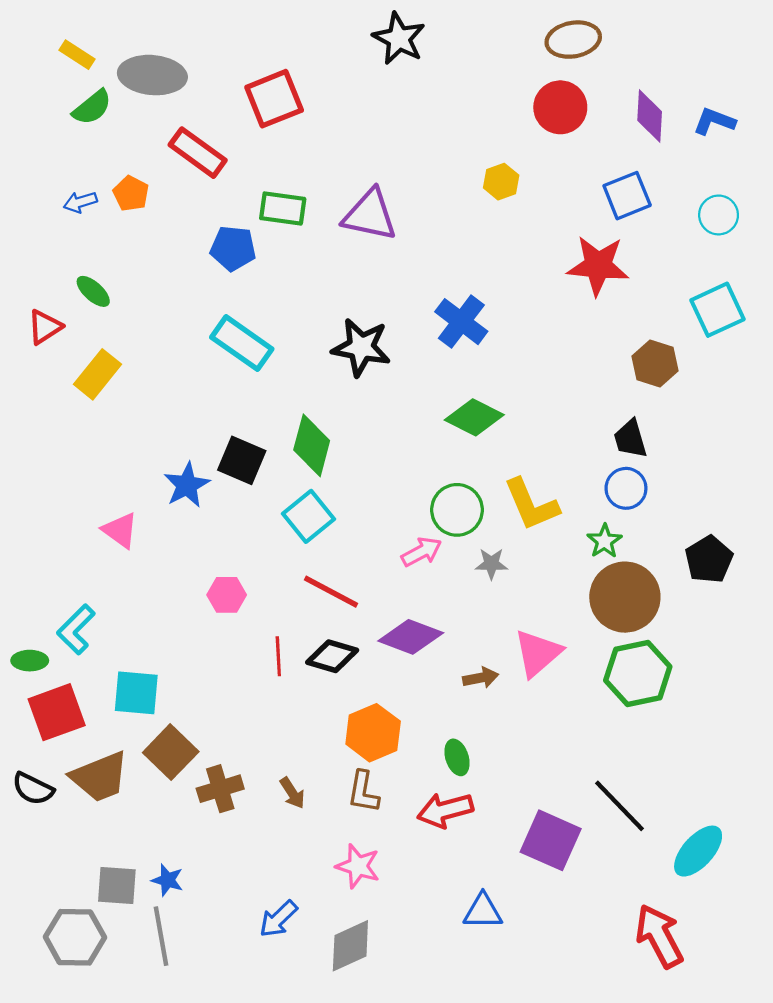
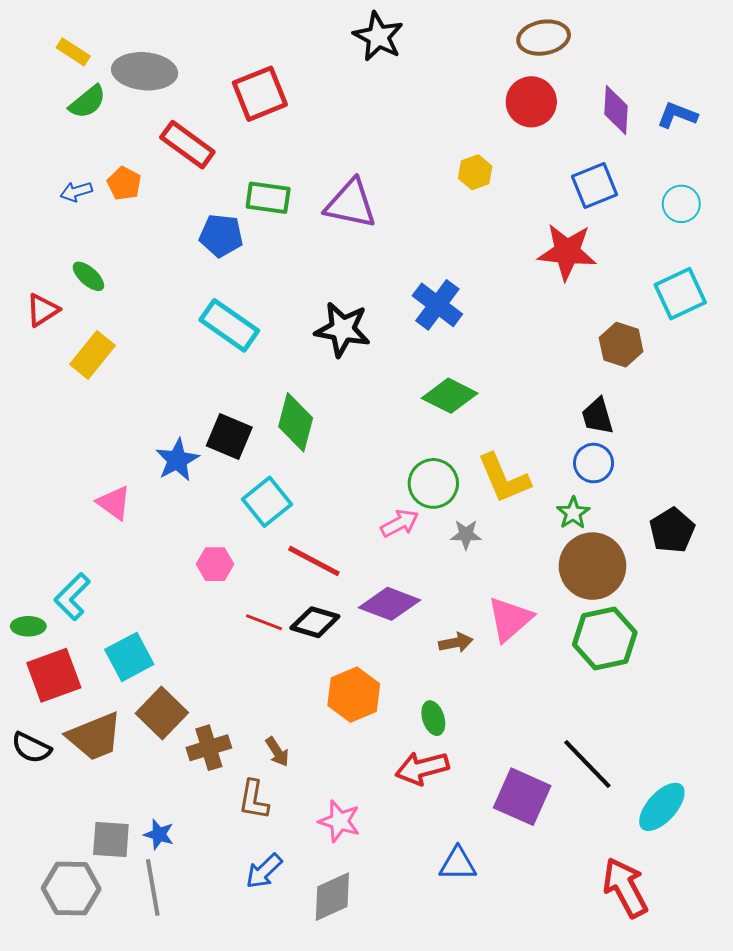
cyan square: (308, 516) -> (267, 502), moved
red line: (278, 656) -> (264, 622), turned -66
cyan square: (136, 693) -> (129, 657), turned -33
brown L-shape: (363, 792) -> (254, 800), moved

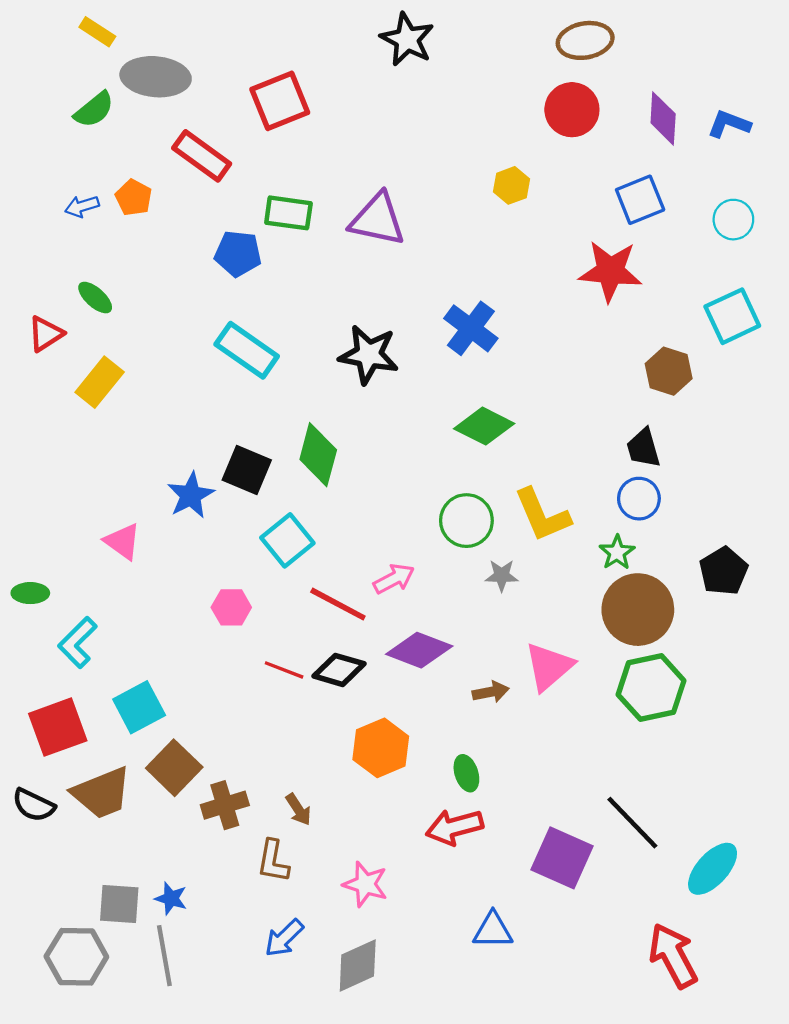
yellow rectangle: (73, 52) -> (97, 32), moved
pink arrow: (400, 523) -> (394, 579), moved
green ellipse: (28, 626) -> (30, 593), moved

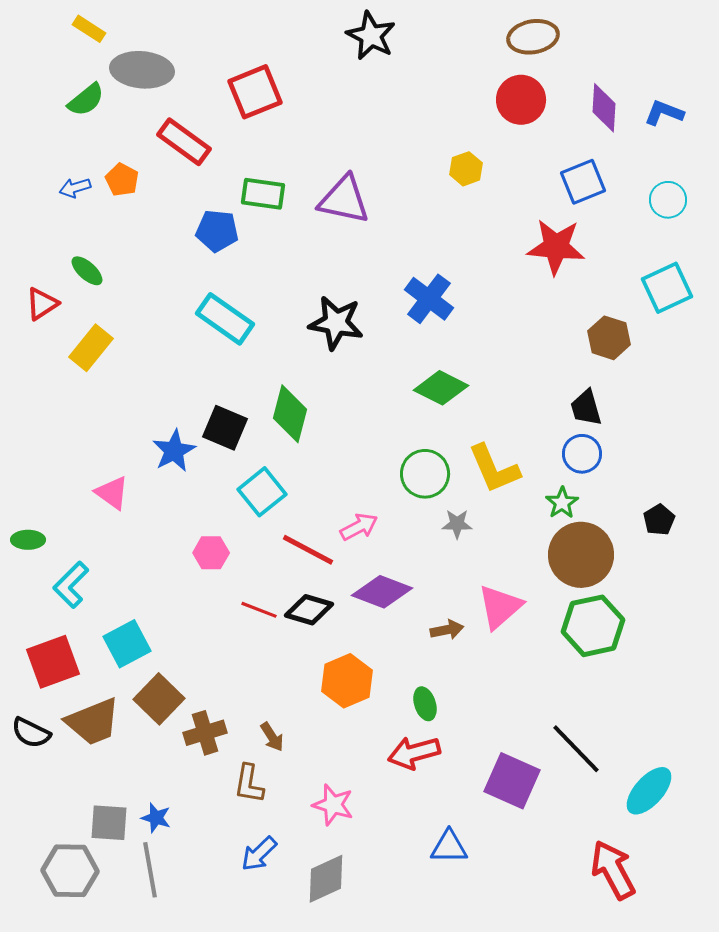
black pentagon: (724, 571) -> (659, 520), size x0.7

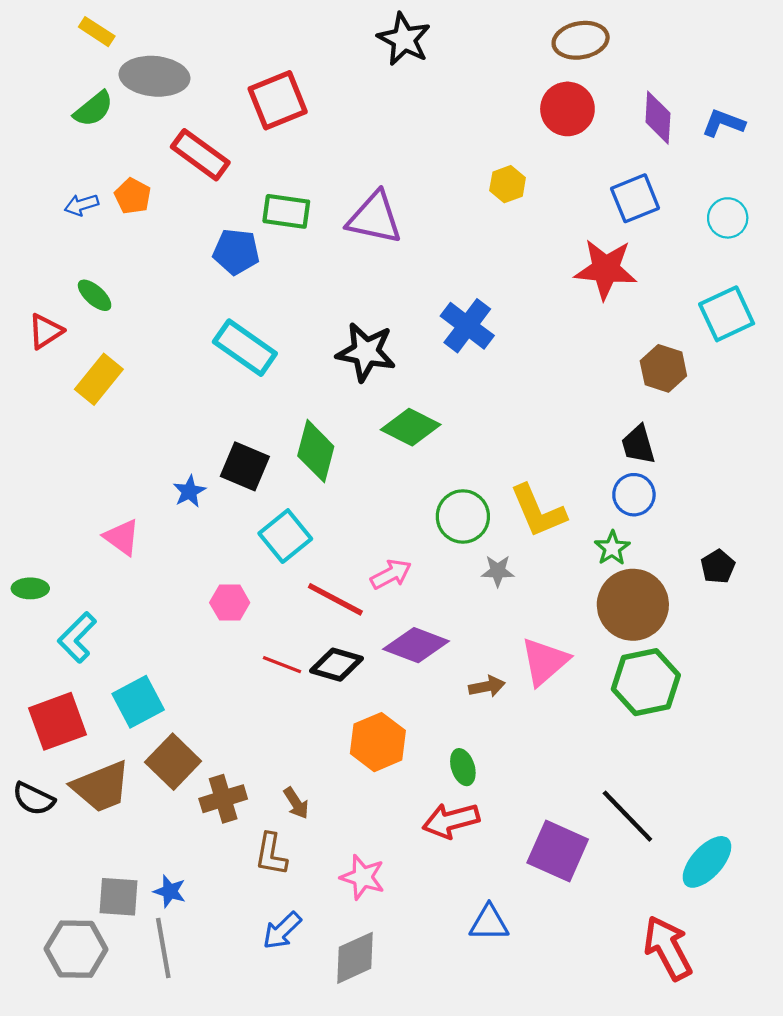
green diamond: (441, 388) -> (411, 427), moved
blue star: (174, 451) -> (189, 491), size x0.7

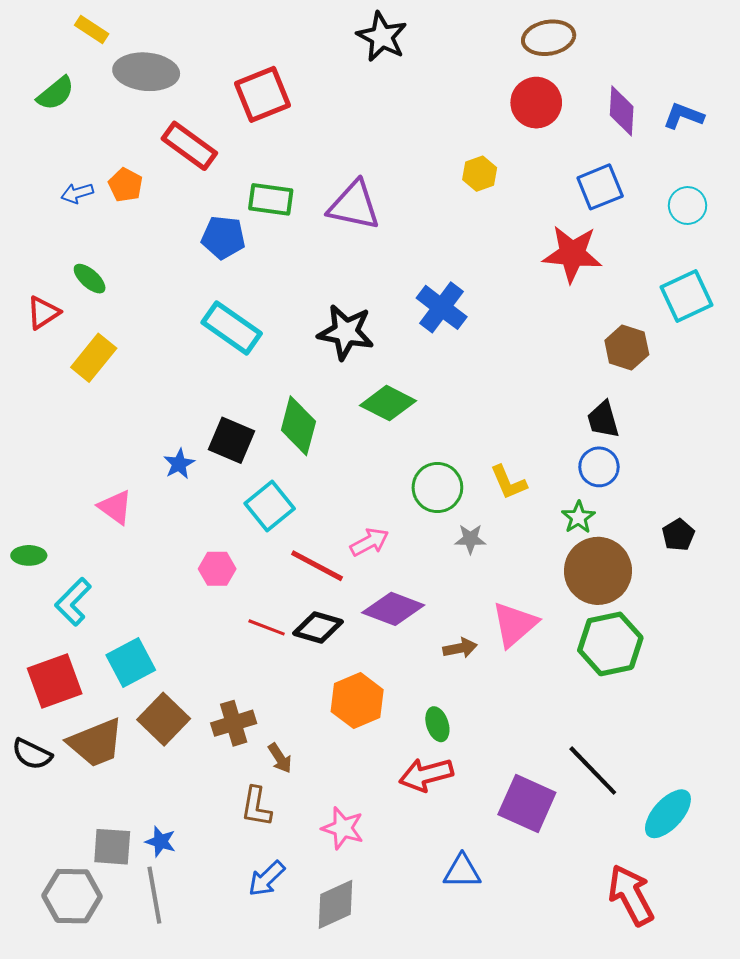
green semicircle: (93, 109) -> (56, 93), moved
yellow L-shape: (538, 511) -> (508, 482), size x0.7
brown cross: (223, 799) -> (234, 723), moved

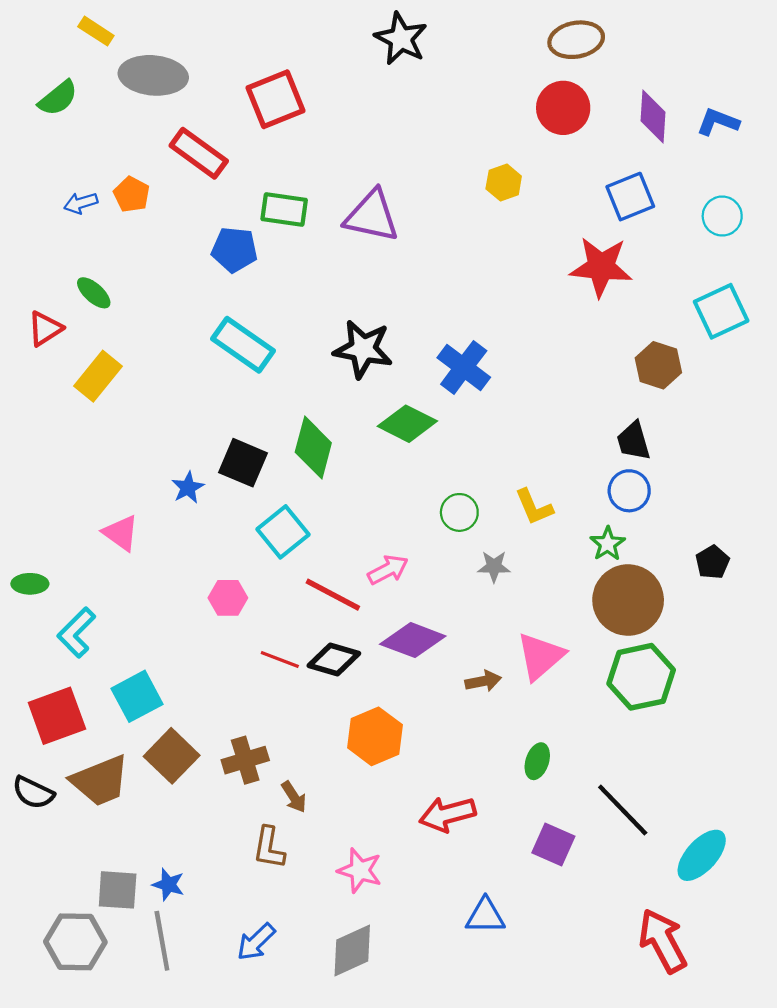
blue cross: (442, 307) -> (464, 367), moved
green circle: (437, 488) -> (459, 512), size x0.7
green ellipse: (437, 724) -> (537, 761), moved, turned 36
purple square: (527, 803) -> (553, 844), size x0.7
blue arrow: (267, 879) -> (256, 942), moved

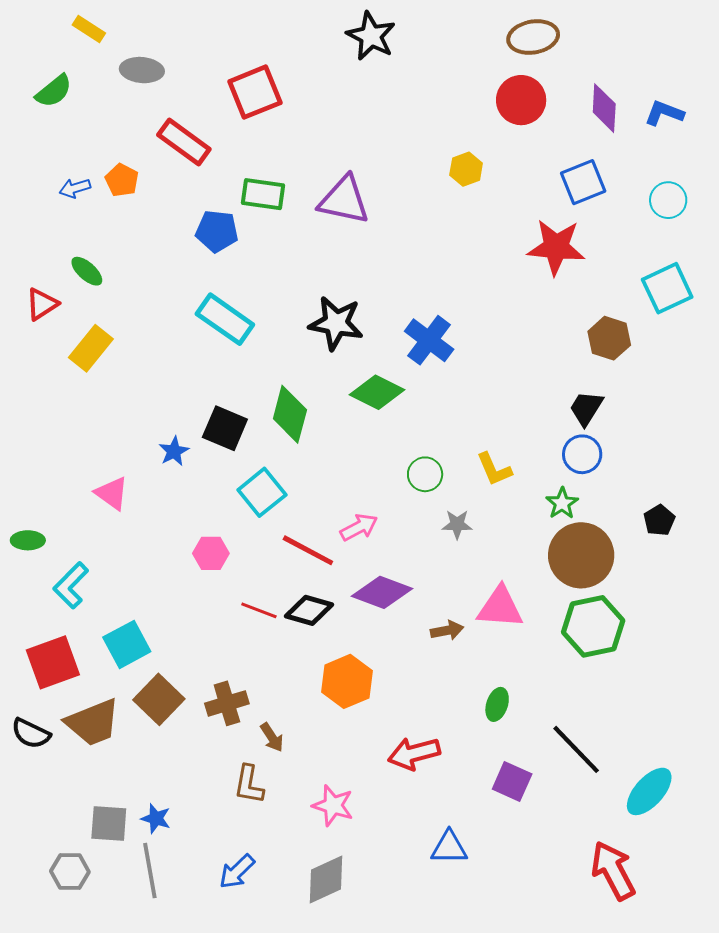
gray ellipse: (153, 75) -> (142, 70), size x0.7
black trapezoid: (634, 441) -> (586, 408), turned 48
pink triangle: (540, 656) -> (500, 607), turned 45
gray hexagon: (75, 942) -> (70, 872), size x0.7

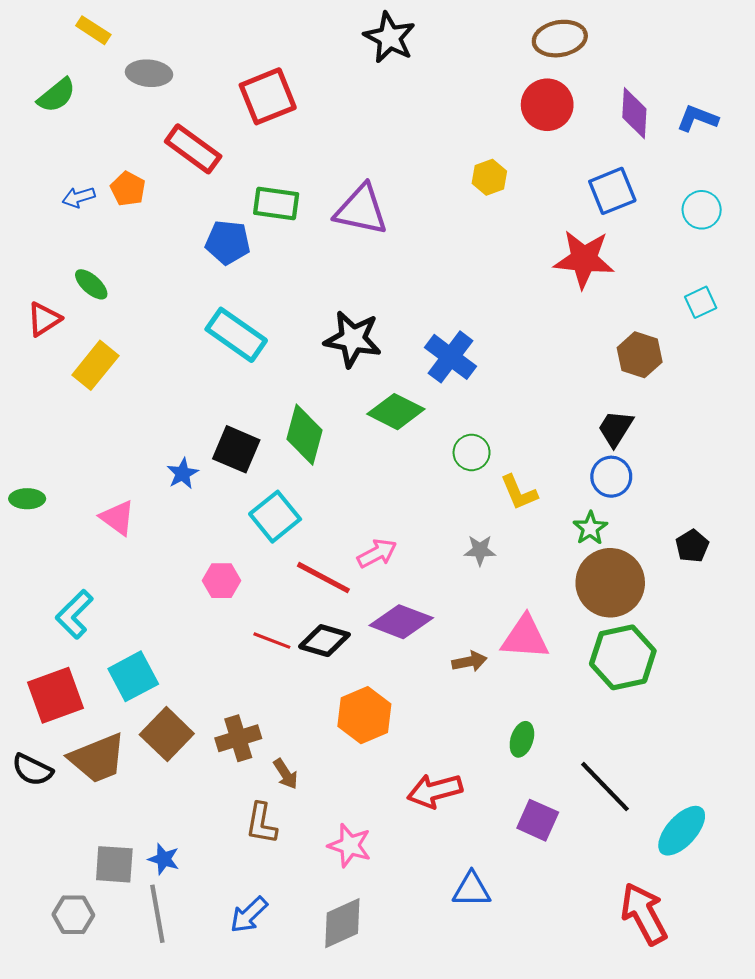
cyan square: (667, 288) -> (701, 302), size x0.6
green circle: (425, 474) -> (472, 452), moved
green ellipse: (28, 540) -> (27, 499), moved

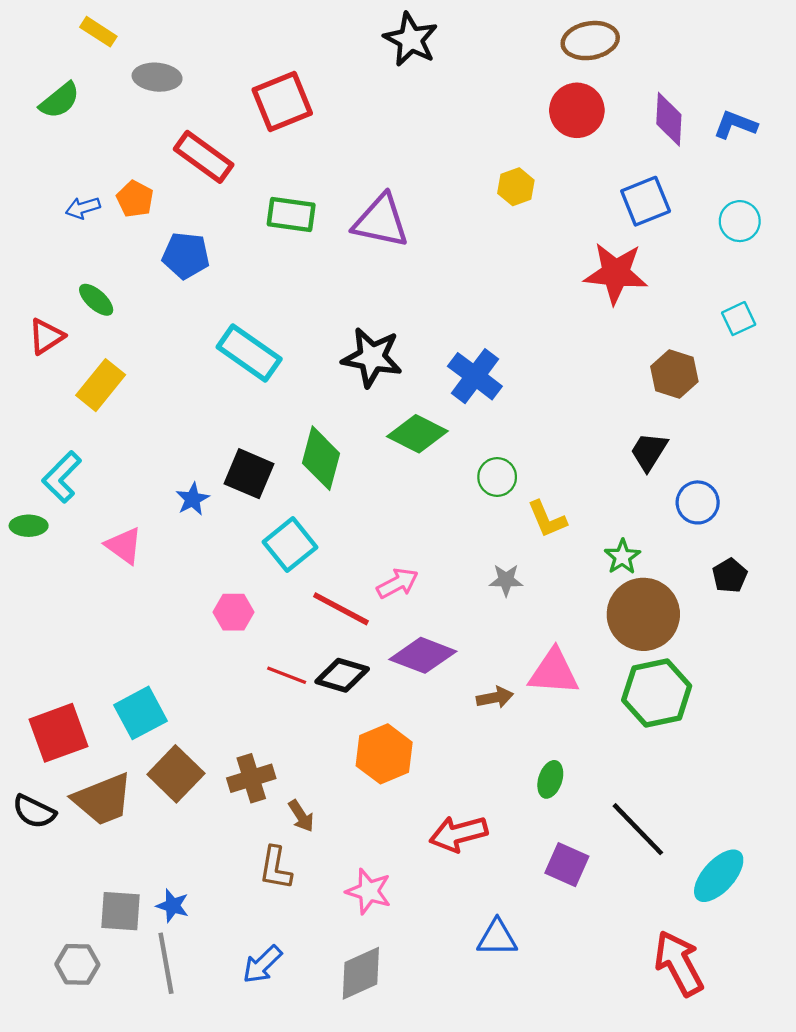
blue pentagon: (228, 242) -> (186, 255), moved
blue circle: (611, 477) -> (698, 502), moved
cyan L-shape: (74, 614) -> (62, 477), moved

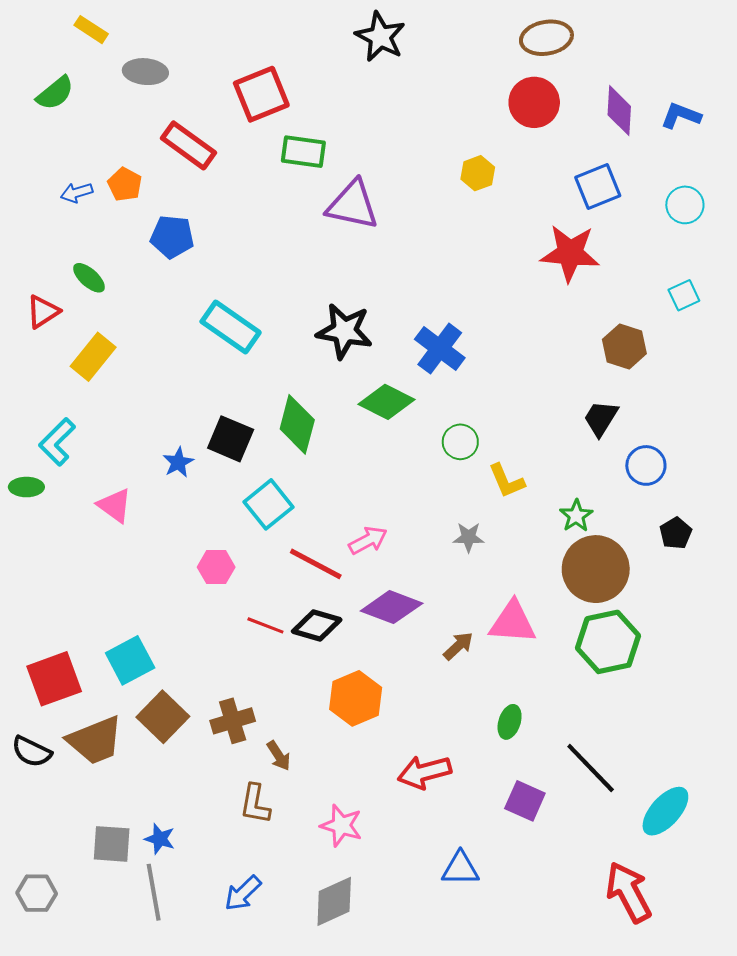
green rectangle: (291, 214) -> (303, 152), moved
brown arrow: (495, 697) -> (458, 646), turned -32
gray hexagon: (77, 964) -> (37, 893), moved

